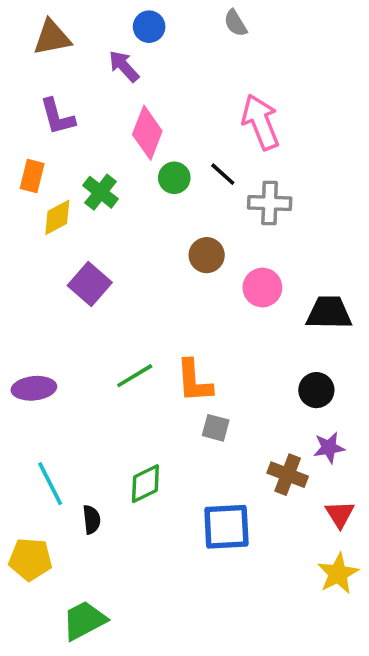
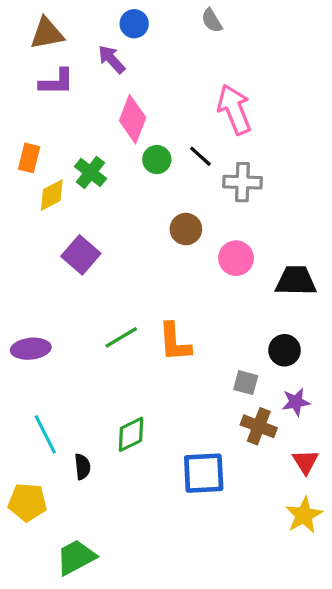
purple L-shape: (57, 117) -> (57, 82), moved, turned -75
gray square: (216, 428) -> (246, 383), moved

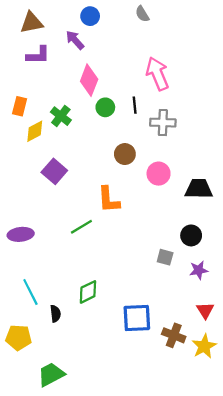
black line: (200, 156) -> (135, 105), turned 42
orange L-shape: (175, 342) -> (109, 200), moved
brown cross: (259, 426) -> (174, 335), moved

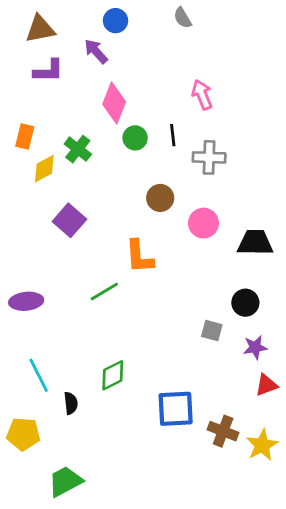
pink arrow: (157, 74) -> (202, 95), size x0.7
red triangle: (205, 310) -> (266, 385), moved, turned 42

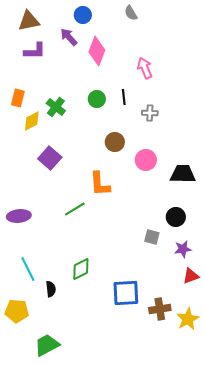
pink diamond: (114, 103) -> (97, 51), moved
gray cross: (209, 157) -> (150, 113), size x0.7
brown cross: (223, 431) -> (160, 309), turned -30

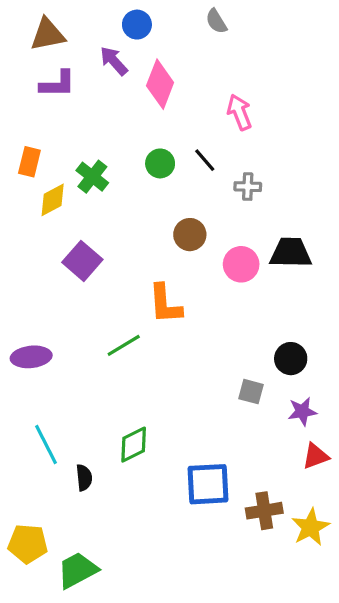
black line: (124, 97) -> (205, 160), turned -35
black trapezoid: (183, 174) -> (291, 253), moved
yellow pentagon: (17, 311) -> (28, 544), moved

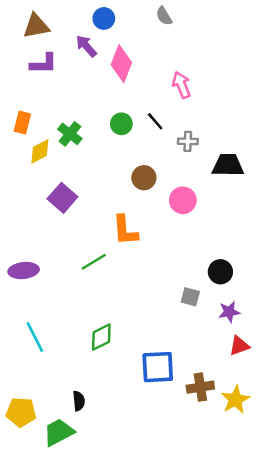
black trapezoid: (291, 253) -> (228, 165), moved
black semicircle: (84, 478) -> (79, 401), moved

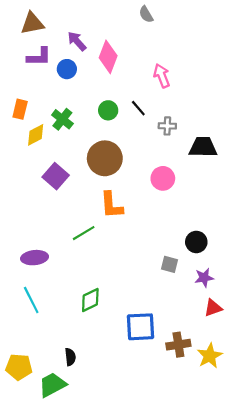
blue circle: (104, 18) -> (67, 69), moved
brown circle: (144, 178) -> (105, 158), moved, size x1.6
purple ellipse: (24, 271) -> (35, 258), moved

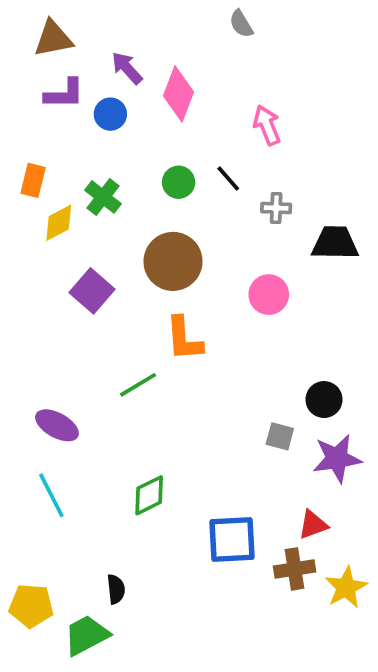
purple ellipse: (35, 258) -> (57, 425), turned 35
purple star: (204, 278) -> (337, 458), size x1.5
red triangle: (213, 308) -> (313, 525), moved

